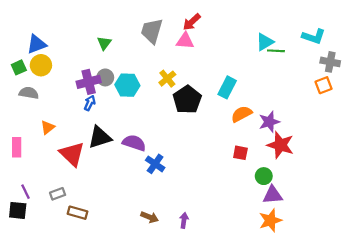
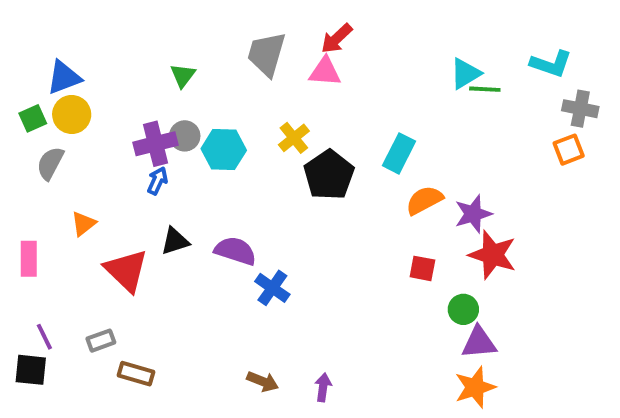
gray semicircle: (29, 93) -> (50, 163), turned -72
black triangle: (100, 137) -> (175, 241), size x0.7

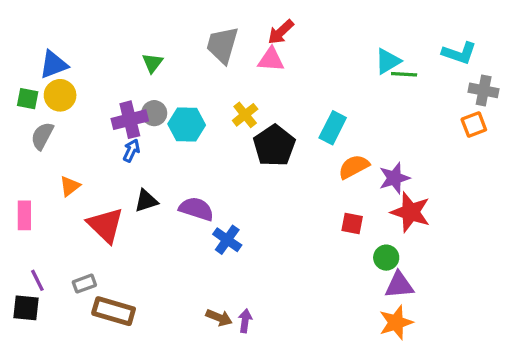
green square: (33, 118) -> (28, 99), turned 35
brown rectangle: (136, 374) -> (114, 311), size x1.4
purple arrow: (323, 387) -> (245, 321), moved

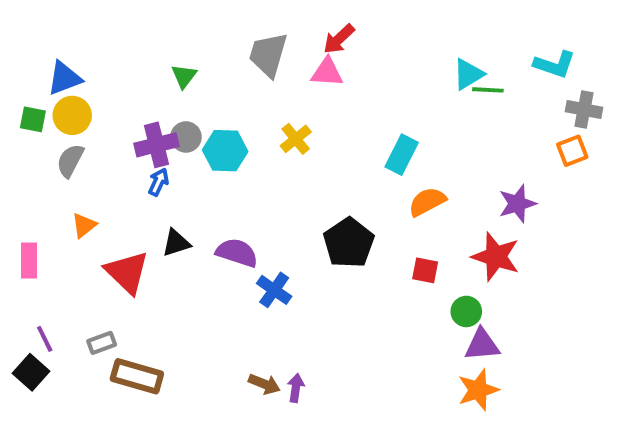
gray semicircle: (42, 136) -> (70, 160), moved
black pentagon: (274, 146) -> (349, 243), moved
purple star: (394, 178) -> (517, 204), moved
black square: (26, 308) -> (31, 372), turned 36

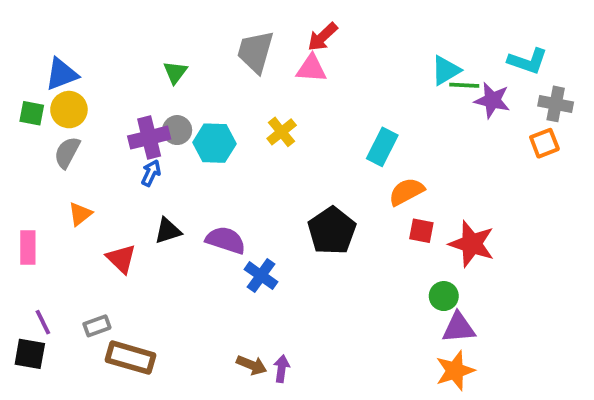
purple star: (517, 204) -> (492, 100), moved, turned 30
red square: (425, 270) -> (421, 231), moved
red triangle: (127, 272) -> (121, 259), size x0.7
black square: (31, 372) -> (30, 354), turned -32

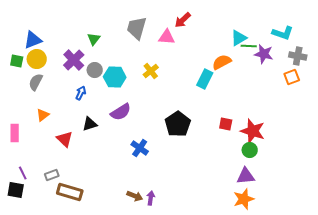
red arrow: (323, 37) -> (183, 20), moved
purple cross: (149, 138) -> (74, 60), moved, turned -30
orange semicircle: (406, 192) -> (222, 62), moved
purple semicircle: (226, 240) -> (121, 112), moved, turned 130
green circle: (444, 296) -> (250, 150), moved

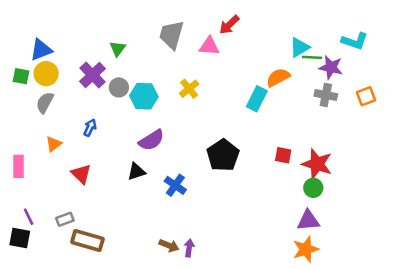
gray cross: (298, 56) -> (326, 95), moved
blue arrow: (81, 93) -> (90, 128), moved
black triangle: (90, 124) -> (136, 172), moved

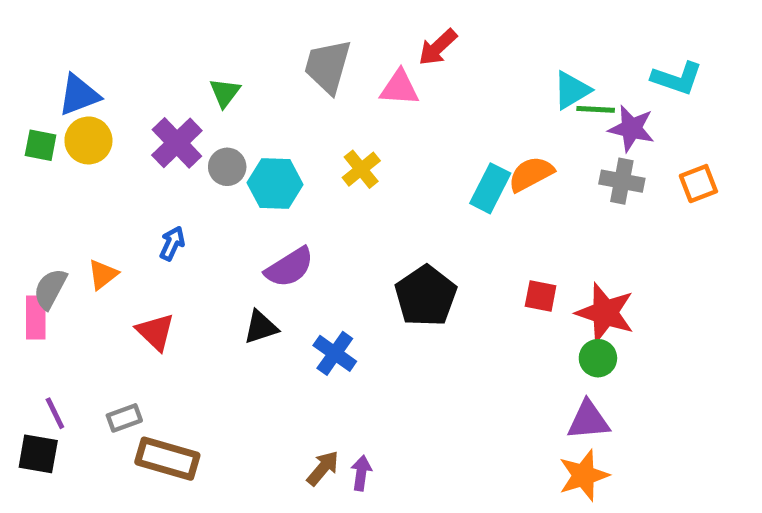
orange semicircle: (278, 77) -> (531, 174), moved
gray semicircle: (45, 103) -> (50, 289), moved
brown arrow: (169, 246) -> (323, 468), turned -72

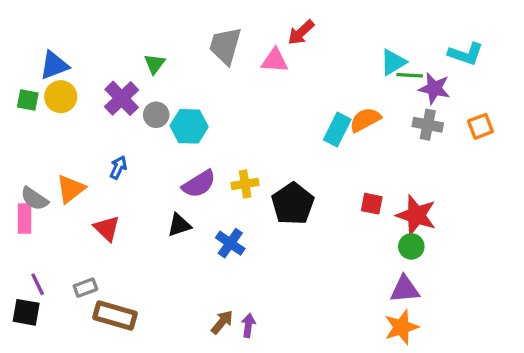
yellow cross: (361, 169) -> (245, 184), moved, turned 30
orange triangle: (103, 274) -> (71, 189), size x1.4
gray semicircle: (50, 289) -> (34, 199), turned -84

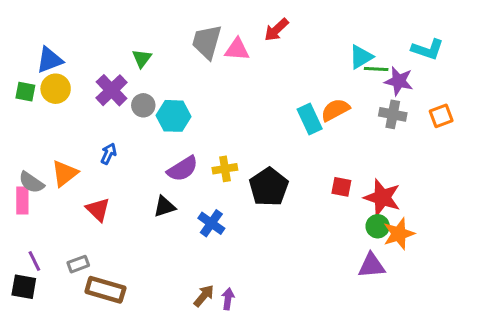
pink triangle: (275, 60) -> (237, 49), moved
cyan rectangle: (337, 130) -> (310, 119), turned -52
orange star: (401, 327) -> (399, 234), moved

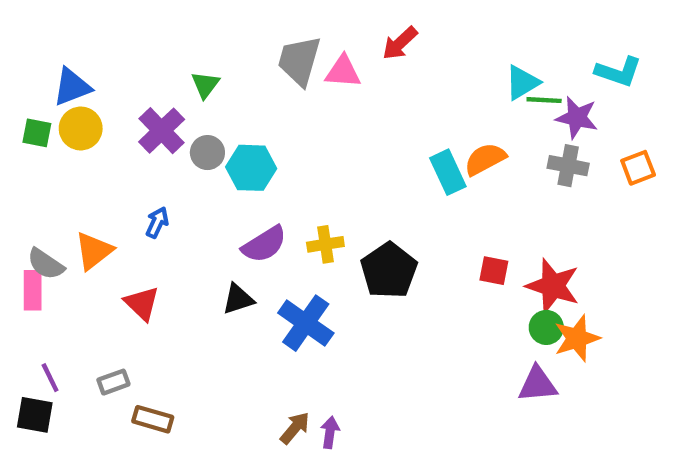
blue cross: (211, 223) -> (306, 323), size x1.4
brown rectangle: (105, 290) -> (153, 419), size x0.7

